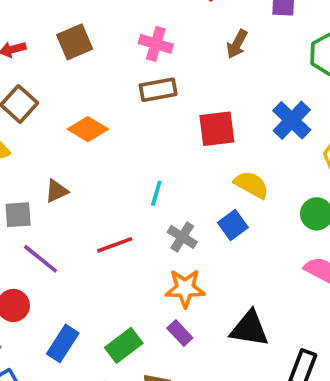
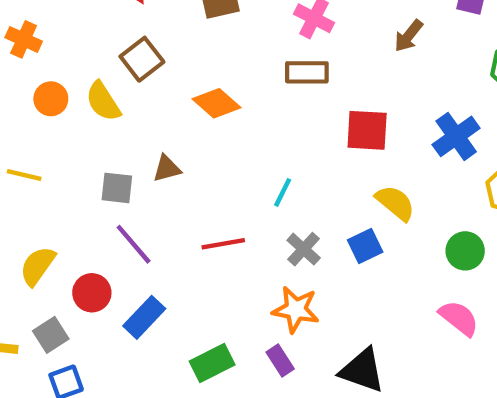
blue rectangle: (63, 343) -> (144, 317), moved

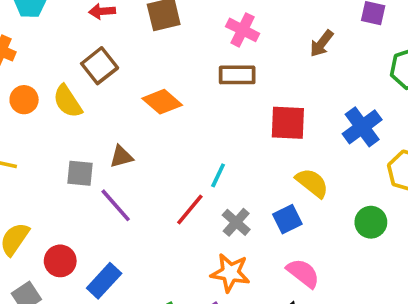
purple line: (134, 244) -> (116, 205), moved
red line: (223, 244) -> (190, 209), moved, turned -40
pink semicircle: (459, 318) -> (303, 273), moved

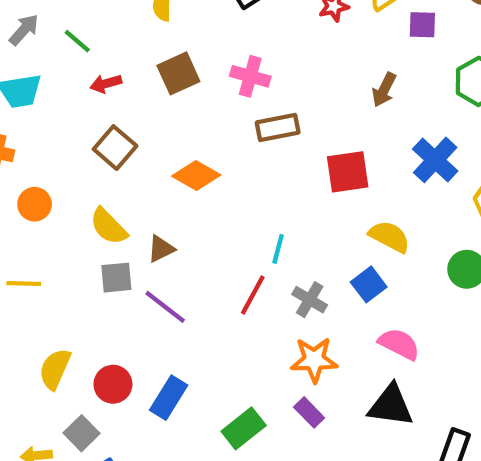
pink cross: (243, 30) -> (250, 76), moved
brown arrow: (322, 44) -> (384, 90), moved
yellow semicircle: (68, 101) -> (109, 226), moved

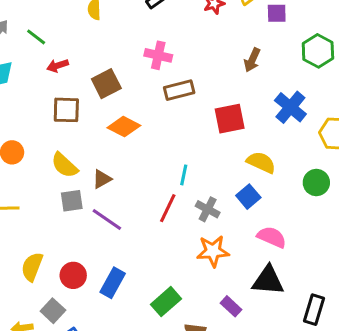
brown square: (178, 73) -> (106, 84), moved
brown square: (115, 148) -> (66, 110), turned -36
purple rectangle: (309, 412) -> (231, 306), moved

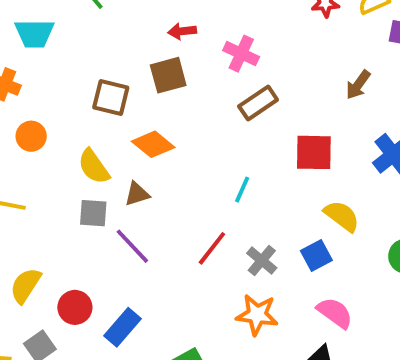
red arrow: (58, 66) -> (182, 31), moved
brown rectangle: (179, 90) -> (258, 103), turned -32
orange diamond: (124, 127) -> (153, 144), moved
cyan line: (184, 175) -> (242, 190), moved

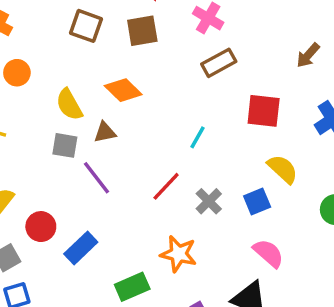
brown square: (111, 98) -> (86, 26), moved
orange star: (257, 315) -> (179, 254), moved

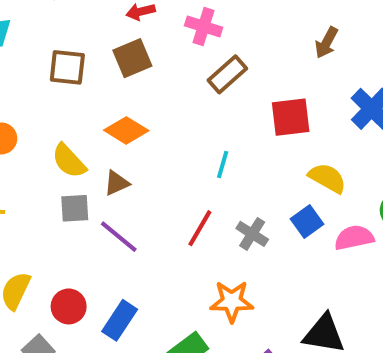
pink semicircle: (268, 253) -> (354, 238), moved, turned -40

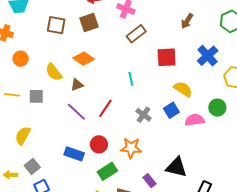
cyan line: (223, 165) -> (131, 79), turned -32
gray square: (75, 208) -> (36, 96), moved
red line: (200, 228) -> (105, 108), moved
red circle: (69, 306) -> (99, 144), moved
blue rectangle: (120, 320) -> (74, 154), turned 72

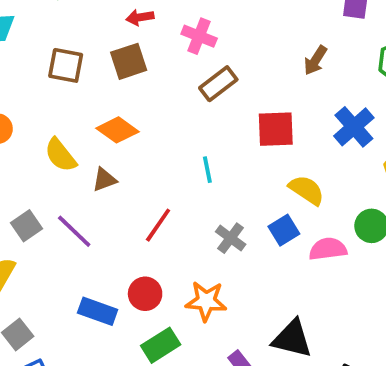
gray square: (36, 96) -> (27, 226), moved, turned -35
purple line: (76, 112) -> (74, 231), moved

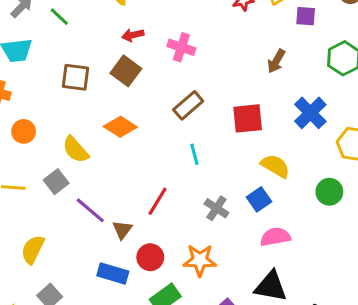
brown square: (129, 61) -> (126, 71), turned -32
brown rectangle: (218, 84) -> (188, 105), moved
brown triangle: (104, 180) -> (122, 230), moved, turned -30
gray square: (27, 226) -> (56, 182), moved
pink semicircle: (328, 249) -> (275, 237), moved

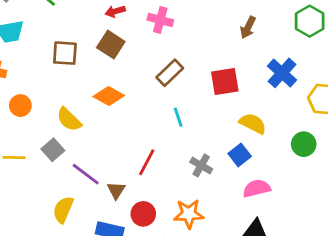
yellow semicircle: (33, 249) -> (63, 210), moved

